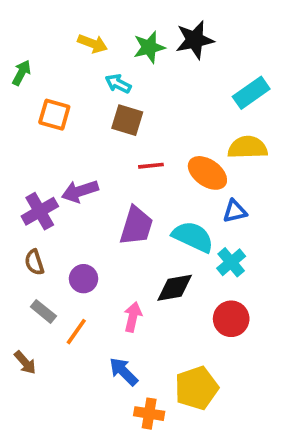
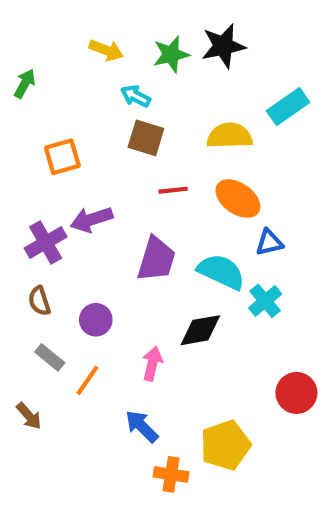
orange square: (54, 115) -> (62, 157), moved, turned -32
yellow semicircle: (248, 147) -> (230, 136), moved
red circle: (231, 319) -> (296, 393), moved

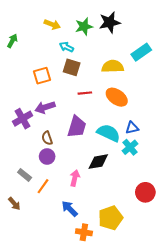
orange square: (62, 157) -> (42, 76), moved
blue triangle: (269, 242) -> (132, 128), moved
brown semicircle: (39, 301) -> (47, 138), moved

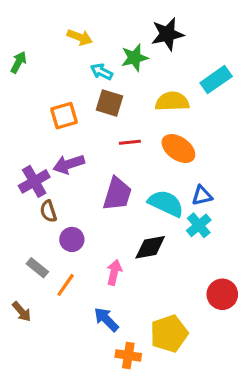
green star: (84, 26) -> (135, 58), moved
brown semicircle: (47, 138) -> (48, 211), moved

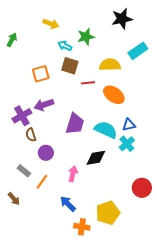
black star: (167, 34) -> (122, 19), moved
red line: (130, 142) -> (88, 83), moved

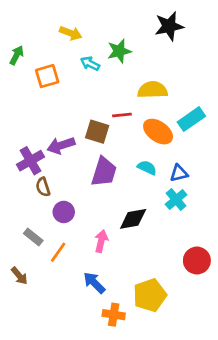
cyan rectangle: (138, 51) -> (191, 119), moved
brown square: (70, 66) -> (97, 132), moved
orange square: (41, 74) -> (47, 76), moved
cyan semicircle: (106, 130) -> (147, 168), moved, size x0.6

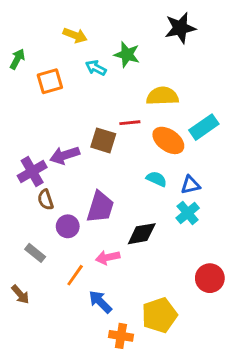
green star: (119, 51) -> (127, 55), turned 30
purple trapezoid: (104, 172) -> (100, 207), moved
pink arrow: (101, 241) -> (108, 257), turned -115
orange line: (58, 252) -> (75, 275), moved

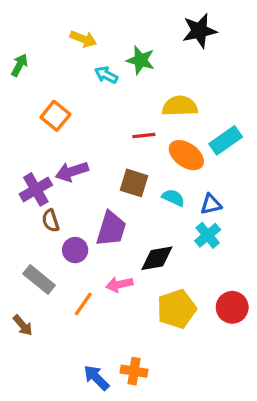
orange square: (50, 81) -> (55, 116), moved, turned -35
brown square: (103, 140) -> (134, 183), moved
gray rectangle: (35, 253) -> (39, 279), size x1.4
blue arrow: (100, 302) -> (96, 378), moved
yellow pentagon: (159, 315) -> (177, 309), moved

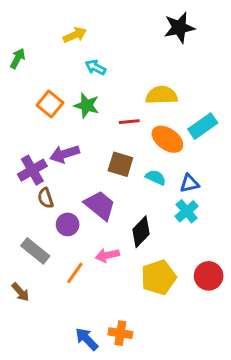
yellow arrow: (83, 39) -> (75, 35), turned -45
green star: (141, 60) -> (87, 105), moved
purple trapezoid: (111, 229) -> (100, 205), turned -68
black diamond: (157, 258) -> (141, 232), turned -36

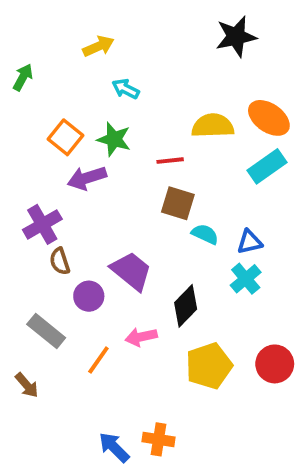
orange ellipse: (167, 139) -> (269, 118), moved
purple arrow: (65, 154) -> (87, 178), moved
brown square: (120, 164) -> (178, 203), moved

